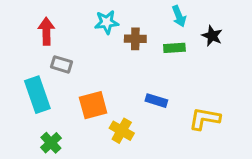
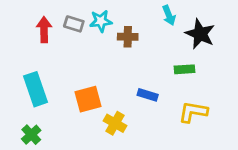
black star: (212, 36) -> (200, 34), size x1.5
green rectangle: (174, 48) -> (185, 69), moved
gray rectangle: (61, 64) -> (74, 24), moved
green cross: (51, 143) -> (31, 135), moved

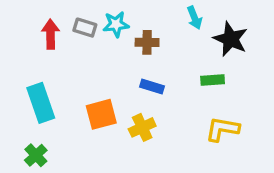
blue rectangle: (148, 95) -> (152, 86), moved
yellow cross: (115, 123) -> (142, 127), moved, turned 35

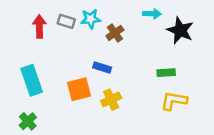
cyan arrow: (195, 18) -> (152, 14), turned -66
brown cross: (147, 42) -> (115, 33), turned -36
green rectangle: (213, 80) -> (166, 73), moved
blue rectangle: (152, 86) -> (102, 68), moved

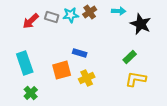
red arrow: (39, 27) -> (31, 21), turned -132
brown cross: (115, 33) -> (90, 12), moved
green rectangle: (166, 73) -> (130, 57), turned -40
green cross: (28, 121) -> (31, 93), moved

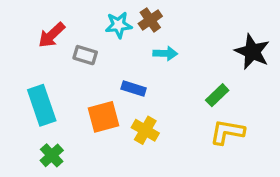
cyan arrow: (119, 11) -> (165, 53), moved
gray rectangle: (52, 17) -> (85, 55), moved
black star: (141, 24) -> (252, 52), moved
yellow cross: (87, 78) -> (145, 130), turned -35

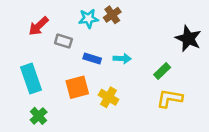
cyan arrow: (165, 53) -> (122, 59), moved
blue rectangle: (134, 88) -> (92, 59), moved

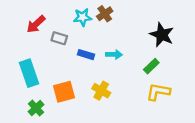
black star: (188, 39) -> (162, 35), moved
orange square: (77, 87) -> (64, 92), moved

